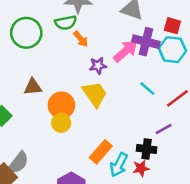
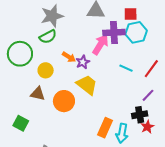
orange arrow: (81, 39) -> (69, 57), moved
brown triangle: (33, 87) -> (38, 94), turned 35
yellow circle: (61, 123) -> (46, 70), moved
red star: (141, 168) -> (147, 127), moved

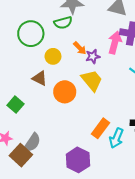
pink arrow: (100, 44) -> (115, 43), turned -30

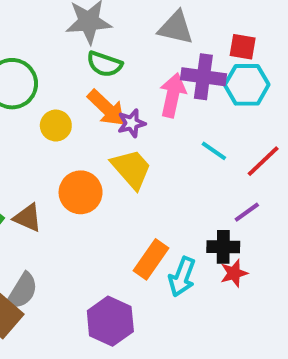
green semicircle: (63, 23) -> (105, 64), moved, turned 36
orange arrow: (80, 48) -> (106, 108), size x1.5
brown triangle: (40, 78) -> (28, 218), moved

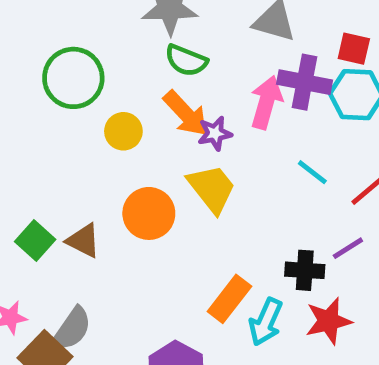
black cross: (223, 247) -> (305, 270), moved
red star: (234, 273) -> (329, 321), size x1.4

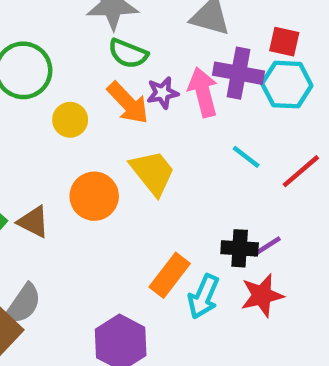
pink arrow: (266, 102) -> (203, 92), turned -30
purple star: (215, 133) -> (163, 93), moved
purple line: (348, 248) -> (267, 246), moved

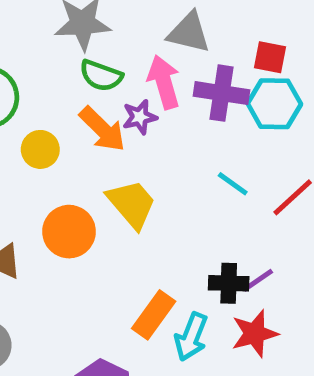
pink arrow: (203, 92) -> (164, 82), moved

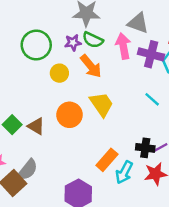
purple star: (140, 117) -> (73, 43), moved

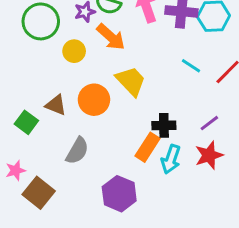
brown triangle: (36, 126) -> (56, 105), moved
black cross: (145, 148) -> (164, 125), moved
gray semicircle: (28, 170) -> (77, 151), moved

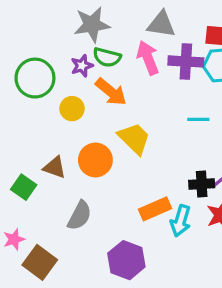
cyan line: (191, 66) -> (198, 119), turned -30
black cross: (164, 125) -> (202, 184), moved
orange rectangle: (148, 147) -> (155, 209), turned 36

